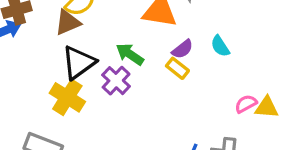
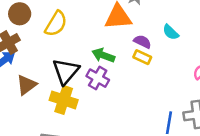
brown triangle: (68, 22) -> (27, 85), moved
purple semicircle: (182, 49) -> (142, 42), turned -102

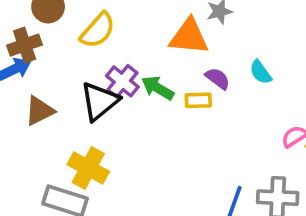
yellow rectangle: (142, 57) -> (198, 100), moved, turned -36
purple cross: (98, 78) -> (122, 81), moved
yellow cross: (64, 100) -> (88, 168), moved

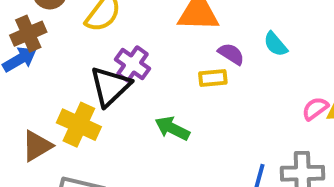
green arrow: (158, 88) -> (172, 128), moved
brown triangle: (40, 111) -> (37, 146), moved
yellow cross: (88, 168) -> (79, 125), moved

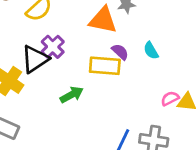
yellow rectangle: (213, 78) -> (105, 66), size x1.6
green arrow: (172, 128) -> (72, 95), turned 115

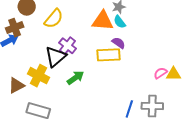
cyan semicircle: (151, 51) -> (120, 22), moved
green arrow: (72, 95) -> (75, 78), moved

